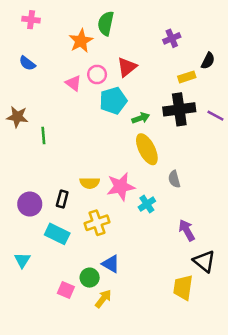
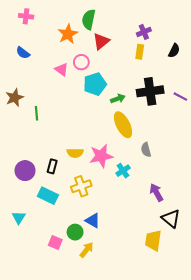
red triangle: (127, 67) -> (101, 41), moved
yellow rectangle: (187, 77) -> (140, 52), moved, turned -64
brown star: (17, 117) -> (15, 98), turned -30

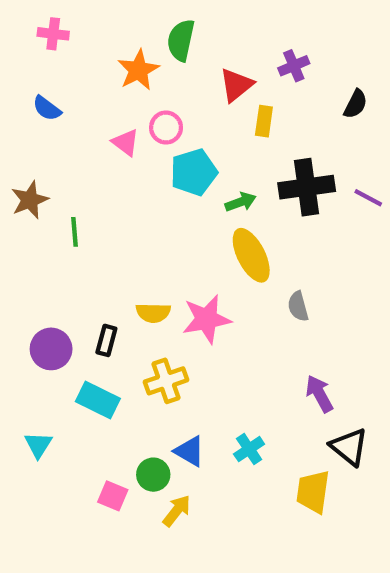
red triangle: (101, 41) -> (236, 85), moved
yellow rectangle: (140, 52) -> (264, 121), moved
cyan cross: (123, 171) -> (249, 449), moved

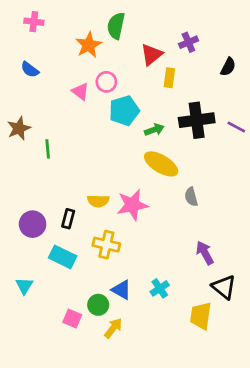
yellow ellipse: (251, 255) -> (161, 164), turned -32
yellow cross: (166, 381) -> (106, 245), turned 32

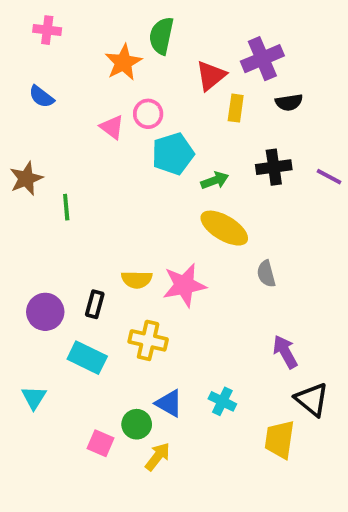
purple cross: (188, 42) -> (262, 59), size x1.5
black semicircle: (228, 67) -> (289, 102), moved, turned 54
black cross: (197, 120) -> (274, 167), size x0.7
cyan cross: (160, 288) -> (222, 401), turned -30

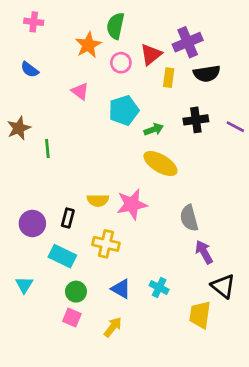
black semicircle: (289, 102) -> (207, 74), size x1.4
pink circle: (148, 114) -> (121, 63), moved
gray semicircle: (266, 274) -> (189, 218), moved, size x1.4
green circle: (137, 424) -> (76, 292), moved

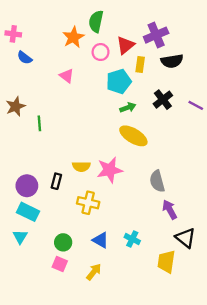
pink cross: (34, 22) -> (13, 34), moved
cyan pentagon: (124, 110) -> (119, 81), moved
black cross: (196, 120) -> (163, 100), turned -30
cyan rectangle: (62, 256) -> (28, 212), moved

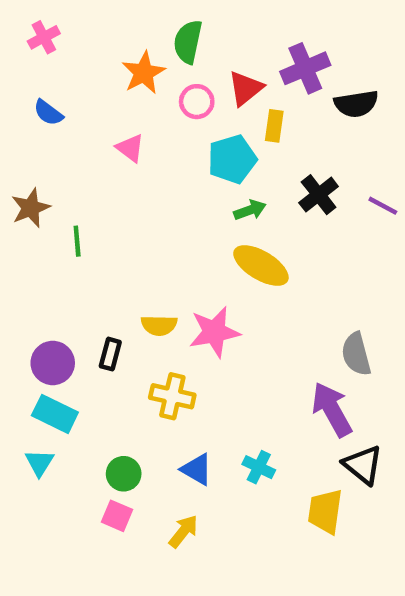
pink cross: (13, 34) -> (44, 37), moved, turned -35
black semicircle: (172, 61) -> (356, 104), moved
gray semicircle: (157, 181) -> (356, 354), moved
purple arrow: (170, 210) -> (332, 410), size x1.4

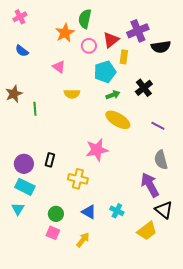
purple line: (383, 206) -> (158, 126), moved
yellow semicircle: (159, 325) -> (72, 94), moved
yellow trapezoid: (325, 511) -> (147, 231), turned -135

